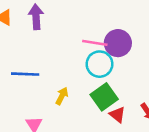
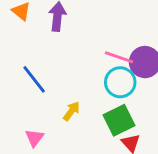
blue line: (25, 74) -> (34, 79), turned 40

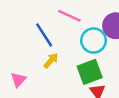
pink line: (119, 57) -> (69, 16), moved
blue line: (34, 79) -> (44, 35), moved

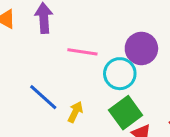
blue line: (44, 35) -> (43, 97), moved

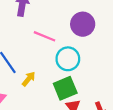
purple circle: (141, 48) -> (83, 24), moved

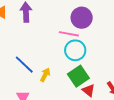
pink line: (44, 36) -> (69, 34), moved

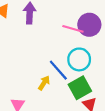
pink line: (69, 34) -> (73, 29), moved
blue line: (24, 65) -> (58, 70), moved

